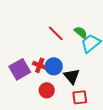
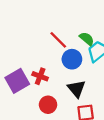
blue circle: (54, 66) -> (72, 59), moved

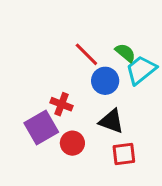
purple square: (17, 81) -> (41, 128), moved
black triangle: (76, 89) -> (111, 121), turned -30

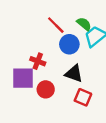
purple square: (41, 128) -> (23, 78), turned 30
red square: (124, 154) -> (83, 97), turned 30

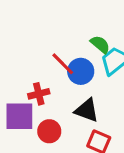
red line: (56, 25) -> (63, 64), moved
red cross: (38, 61) -> (39, 94), turned -35

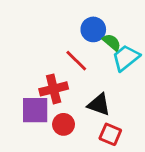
blue circle: (81, 71) -> (93, 29), moved
red cross: (39, 94) -> (54, 89), size x1.4

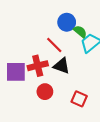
black triangle: (99, 105) -> (61, 66), moved
purple square: (35, 110) -> (16, 72), moved

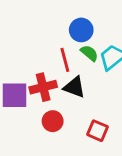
green semicircle: (80, 32) -> (89, 53), moved
red line: (54, 45) -> (65, 60), turned 30

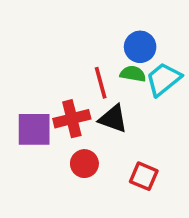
blue circle: (81, 30) -> (140, 47), moved
green semicircle: (89, 53) -> (133, 74), turned -30

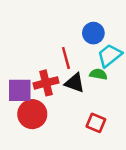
green semicircle: (133, 74) -> (98, 74), moved
red circle: (84, 164) -> (32, 114), moved, size x1.5

